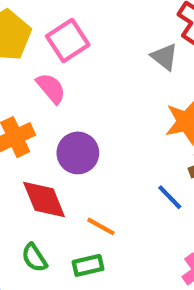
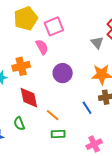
purple circle: (78, 153) -> (63, 73), moved
green rectangle: (88, 265) -> (58, 134), moved

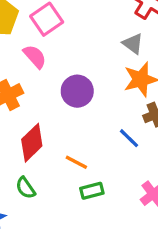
gray triangle: (97, 43) -> (133, 44), moved
red diamond: (29, 98) -> (32, 143), turned 70

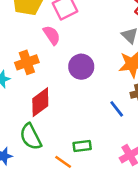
orange line: (76, 162) -> (63, 162), moved
green semicircle: (26, 188) -> (31, 137), size x1.5

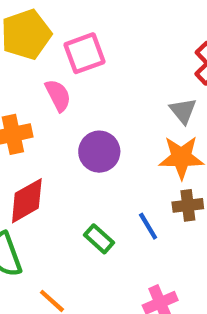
green rectangle: (82, 146) -> (99, 239), moved, turned 42

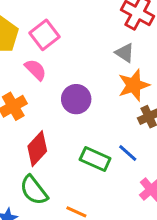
blue line: (148, 226) -> (128, 153), moved
green rectangle: (99, 239) -> (95, 159), size x1.4

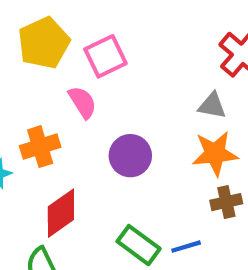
gray triangle: (125, 53) -> (212, 106), turned -35
blue line: (128, 153) -> (186, 247), turned -70

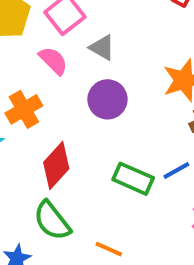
gray triangle: (212, 106) -> (102, 48), moved, turned 32

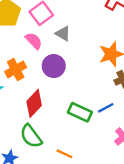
purple circle: (107, 99) -> (54, 66), moved

